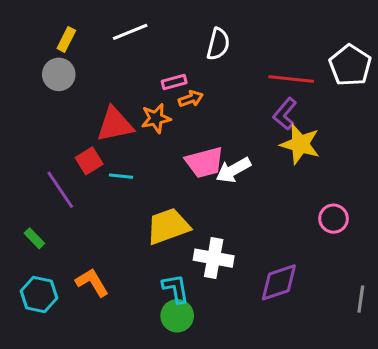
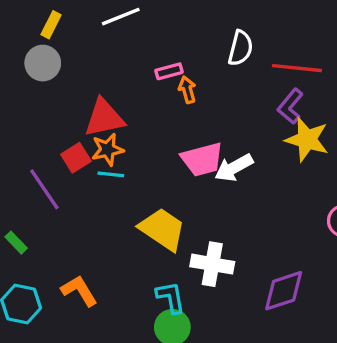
white semicircle: (218, 44) -> (240, 48), moved
orange arrow: (191, 99) -> (187, 90), turned -85
orange star: (156, 118) -> (108, 149), moved
yellow trapezoid: (168, 226) -> (162, 229), turned 54

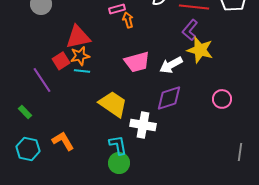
white arrow: (234, 168) -> (171, 65), moved
purple diamond: (284, 291) -> (169, 98), moved

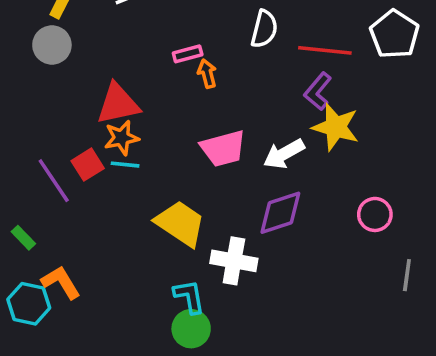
red square: (61, 61) -> (88, 165), moved
orange L-shape: (63, 141) -> (61, 282), moved
gray line: (240, 152) -> (407, 275), moved

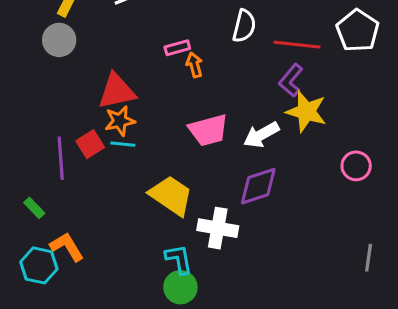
purple line: (54, 181) -> (61, 158), turned 30
pink circle: (375, 214) -> (356, 166), moved
gray line: (407, 275) -> (369, 258), moved

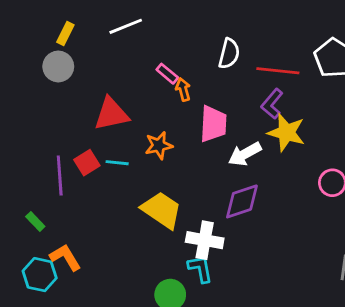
pink rectangle: (177, 48) -> (167, 74), turned 55
orange star: (120, 121) -> (159, 145), moved
pink trapezoid: (208, 130) -> (213, 124), moved, turned -72
cyan L-shape: (179, 259) -> (200, 269), moved

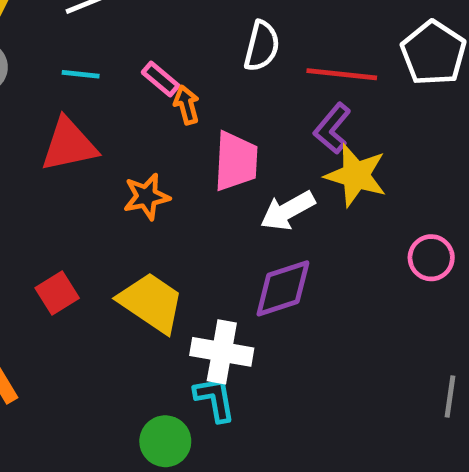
red square: (87, 163) -> (57, 293), moved
cyan line: (117, 163) -> (81, 74), moved

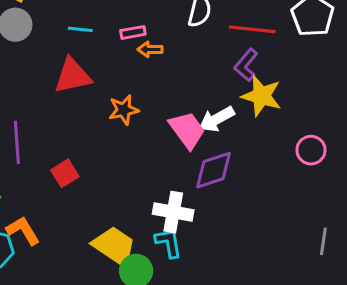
pink rectangle: (161, 79) -> (133, 32), turned -50
orange arrow: (186, 105) -> (150, 49), turned -75
pink trapezoid: (236, 161) -> (187, 130), moved, turned -39
yellow trapezoid: (151, 302) -> (114, 246), moved

